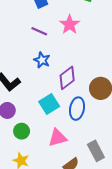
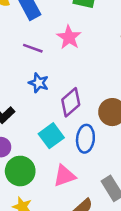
green circle: (22, 131) -> (20, 171), size x1.5

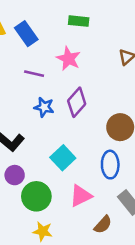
purple diamond: (71, 102) -> (77, 102), moved
blue ellipse: (85, 139) -> (110, 165), moved

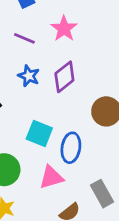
cyan square: (63, 158) -> (39, 133), turned -35
blue ellipse: (110, 165) -> (71, 148), moved

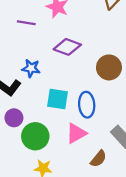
blue star: (29, 76) -> (31, 68), moved
purple diamond: (64, 77) -> (67, 47), turned 72

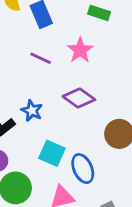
blue ellipse: (87, 105) -> (83, 169), turned -35

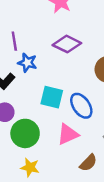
purple line: (41, 58) -> (14, 41), moved, turned 66

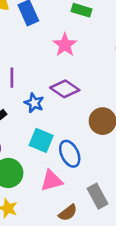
blue star: (27, 63) -> (34, 103), moved

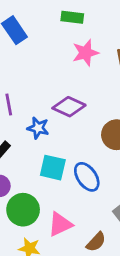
pink star: (65, 45) -> (85, 53), moved, turned 30
pink triangle: (51, 181) -> (60, 224), moved

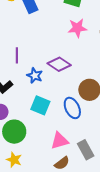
blue ellipse: (87, 177) -> (72, 108), moved
pink triangle: (60, 224) -> (59, 141), moved

